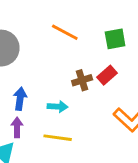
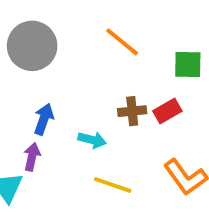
yellow line: (58, 138) -> (113, 185), moved

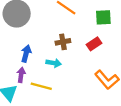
brown cross: (132, 111) -> (63, 42), moved
yellow line: (113, 185) -> (41, 86), moved

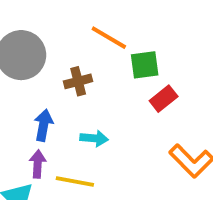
green square: (103, 17) -> (145, 65), moved
brown cross: (63, 42) -> (78, 81), moved

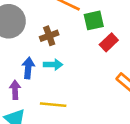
cyan arrow: (94, 138) -> (53, 65), moved
purple arrow: (38, 164) -> (15, 90), moved

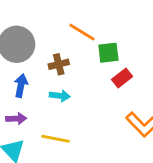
blue arrow: (28, 68) -> (21, 86), moved
purple arrow: (15, 90) -> (16, 119), turned 84

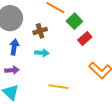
green square: (108, 53) -> (74, 21), turned -35
yellow line: (55, 139) -> (58, 87), moved

